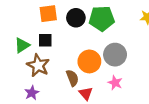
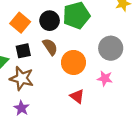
orange square: (48, 14) -> (20, 23), turned -30
gray circle: (115, 55) -> (111, 48), moved
brown semicircle: (72, 78) -> (50, 47), moved

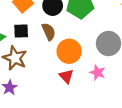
red triangle: (77, 96) -> (66, 76), moved

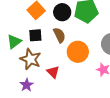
red triangle: (66, 76) -> (53, 72), moved

